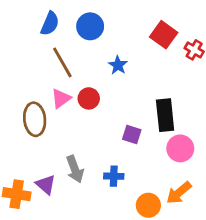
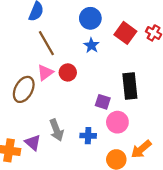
blue circle: (90, 26) -> (90, 18), moved
red square: (164, 35) -> (125, 33), moved
brown ellipse: (35, 119) -> (24, 89), turned 35
pink circle: (180, 148) -> (117, 122), moved

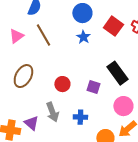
pink triangle: (45, 72) -> (16, 36), moved
red circle: (68, 72) -> (62, 84), moved
black rectangle: (130, 86) -> (117, 73), turned -30
pink circle: (117, 122) -> (123, 106), moved

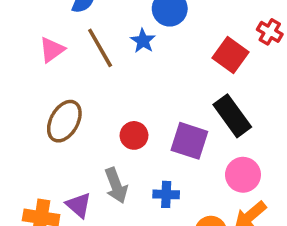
red square: (113, 26) -> (230, 55), moved
blue star: (83, 37) -> (143, 41), moved
purple square: (93, 87) -> (189, 141), size x1.5

